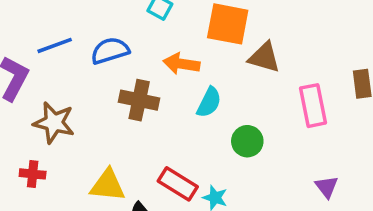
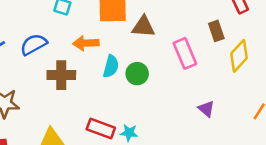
green circle: (247, 141) -> (137, 74), moved

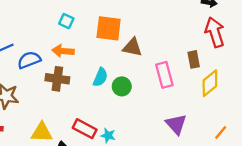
orange arrow: (86, 43) -> (63, 51), moved
blue semicircle: (34, 44) -> (29, 60), moved
purple triangle: (206, 109) -> (176, 124), size x1.5

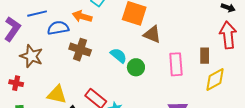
orange arrow: (63, 51) -> (82, 16), moved
cyan semicircle: (100, 77) -> (119, 55), turned -84

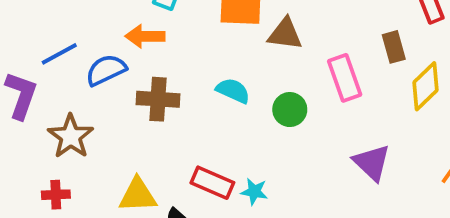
brown star: (31, 56) -> (71, 136), turned 30
green circle: (136, 67) -> (290, 110), moved

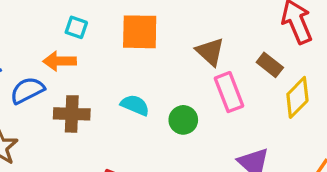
brown triangle: (285, 34) -> (210, 52), moved, turned 36
brown rectangle: (394, 47) -> (270, 65), turned -35

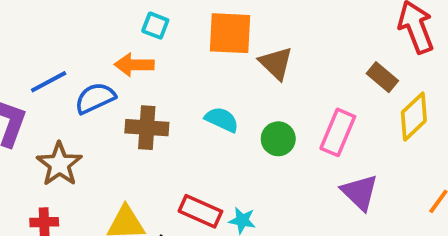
brown triangle: (210, 52) -> (276, 63), moved
pink rectangle: (229, 92) -> (338, 132), moved, turned 42

